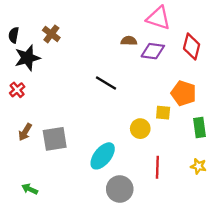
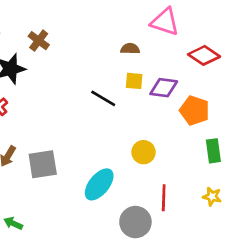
red diamond: (192, 46) -> (204, 55), turned -70
purple diamond: (153, 51) -> (164, 88), moved
yellow square: (163, 113) -> (134, 81), moved
gray circle: (120, 189) -> (135, 222), moved

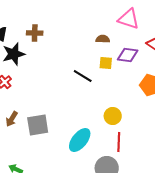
brown cross: (39, 41) -> (35, 33), turned -35
purple diamond: (164, 88) -> (128, 55), moved
red line: (164, 198) -> (119, 142), moved

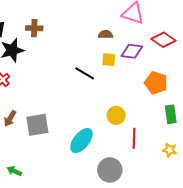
red line: (119, 142) -> (134, 138), moved

